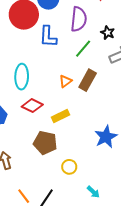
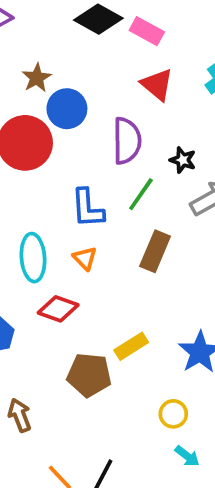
blue L-shape: (48, 37) -> (88, 208), moved
orange triangle: (65, 81) -> (85, 258), moved, turned -32
yellow rectangle: (60, 116) -> (131, 346), moved
yellow circle: (69, 167) -> (173, 414), moved

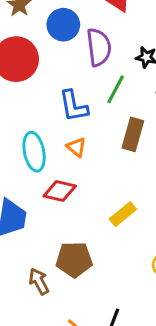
blue circle: (67, 109) -> (63, 25), moved
brown pentagon: (89, 375) -> (74, 259), moved

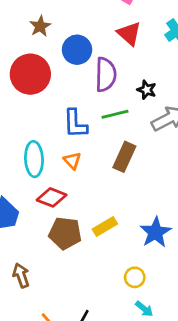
green line: (116, 89) -> (115, 114), turned 40
brown pentagon: (74, 259) -> (65, 233), moved

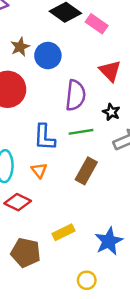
red triangle: (129, 34) -> (110, 71), moved
blue circle: (77, 50) -> (48, 56), moved
brown pentagon: (65, 233) -> (26, 253), moved

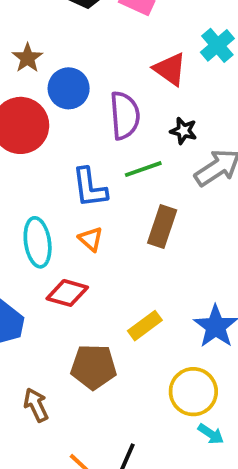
blue circle: (48, 56) -> (69, 88), moved
yellow circle: (87, 280) -> (193, 392), size x1.6

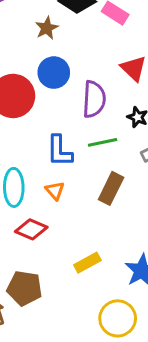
brown star: (27, 58) -> (47, 28), moved
brown pentagon: (93, 367) -> (24, 288), moved

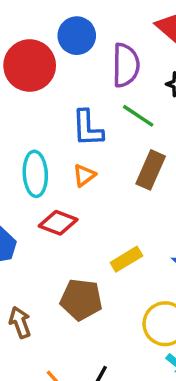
green line: (103, 142) -> (138, 116), turned 48
orange triangle: (55, 191) -> (84, 175), turned 36
brown pentagon: (24, 288) -> (81, 300), moved

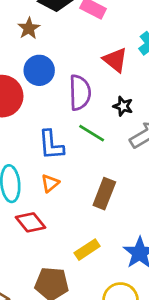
brown rectangle: (151, 170) -> (104, 194), moved
red diamond: (58, 223) -> (31, 222), turned 32

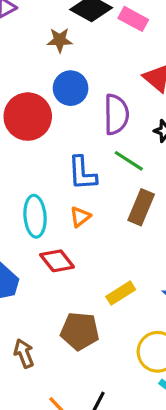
brown star: (29, 28) -> (60, 40), turned 30
brown rectangle: (104, 194) -> (141, 207), moved

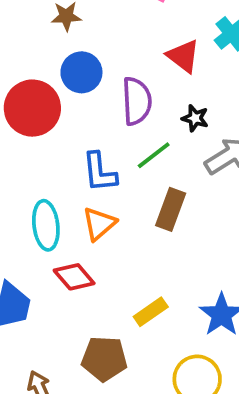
green line: (129, 161) -> (154, 155), turned -68
orange triangle: (80, 217) -> (99, 224), size x1.4

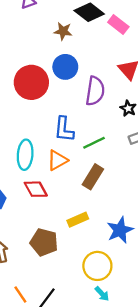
green line: (154, 155) -> (94, 143), moved
brown rectangle: (171, 209) -> (93, 177), moved

